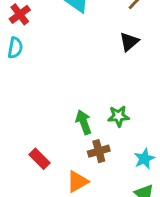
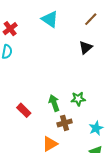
red rectangle: (40, 159) -> (24, 110), moved

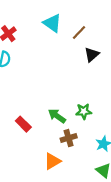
brown line: (91, 19) -> (79, 32), moved
green arrow: (54, 103) -> (57, 116), turned -35

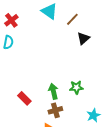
green arrow: (57, 116) -> (53, 91), turned 42
brown cross: (69, 138) -> (55, 110), moved

